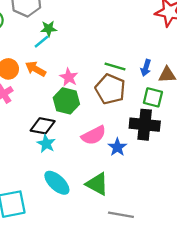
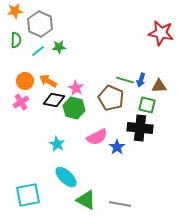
cyan line: (41, 42) -> (38, 51), moved
green line: (115, 67) -> (125, 80), moved
black diamond: (43, 126) -> (54, 100), moved
green triangle: (97, 184) -> (86, 200), moved

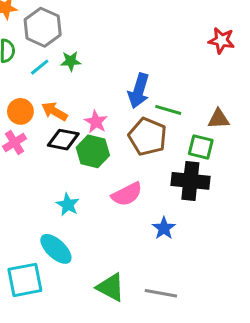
red star: (161, 33) -> (221, 40), size x0.7
blue arrow: (141, 80) -> (139, 91), moved, size x1.6
blue star: (117, 147) -> (164, 228), moved
cyan ellipse: (66, 177) -> (56, 249), moved

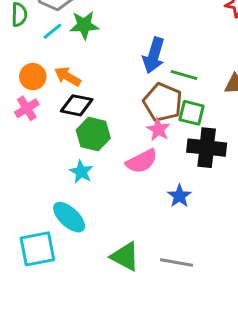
green star: (71, 61) -> (84, 25), size x1.4
pink star: (96, 122) -> (158, 129), moved
green square: (201, 147) -> (192, 113), moved
green hexagon: (93, 151) -> (93, 134), moved

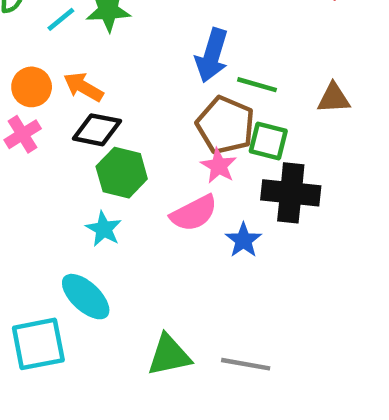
blue star: (179, 196) -> (243, 240), moved
green triangle: (125, 256) -> (169, 355), turned -40

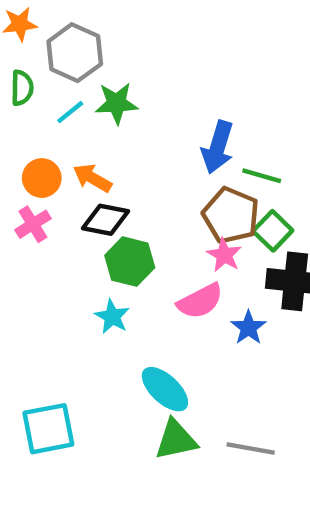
green square: (268, 141) -> (273, 231), turned 30
cyan ellipse: (86, 297) -> (165, 389), moved

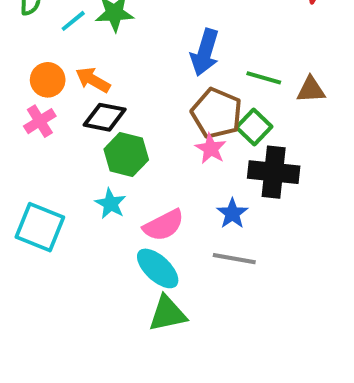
green line: (262, 176) -> (264, 78), moved
pink semicircle: (200, 301) -> (164, 225), moved
cyan square: (48, 429) -> (40, 227), moved, turned 33
gray line: (251, 449) -> (234, 259), moved

